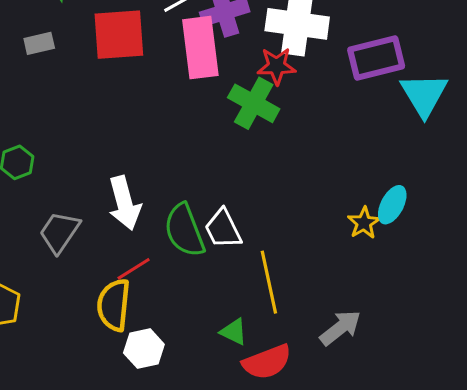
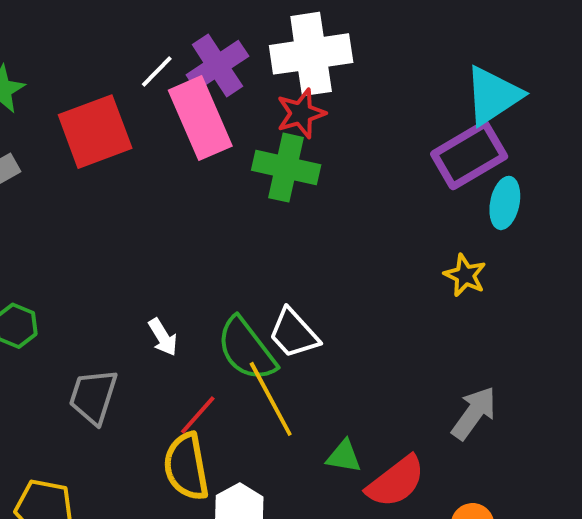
purple rectangle: (376, 58) -> (469, 155), moved
cyan triangle: (424, 95) -> (493, 95), turned 44
white arrow: (125, 203) -> (163, 337), size x0.6
cyan ellipse: (392, 205) -> (505, 203), moved
yellow line: (269, 282) -> (271, 399), moved

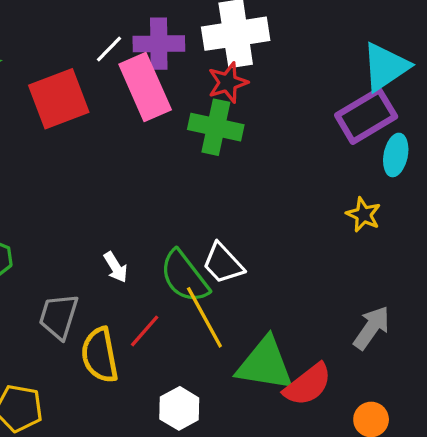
purple cross: (217, 65) -> (159, 44), turned 33
green triangle: (344, 456) -> (265, 364), size x2.0
yellow semicircle: (186, 467) -> (100, 355), moved

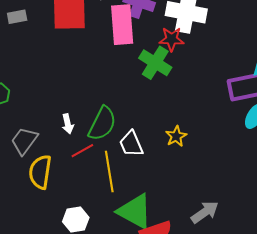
yellow star: (363, 215) -> (176, 136), moved
green semicircle: (184, 277) -> (102, 124), moved, turned -135
red line: (145, 331) -> (82, 151), moved

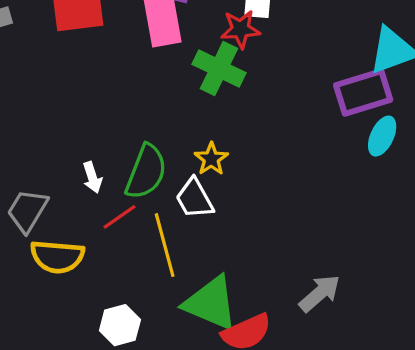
yellow star: (176, 136) -> (211, 159), moved
yellow semicircle: (40, 172) -> (57, 257), turned -88

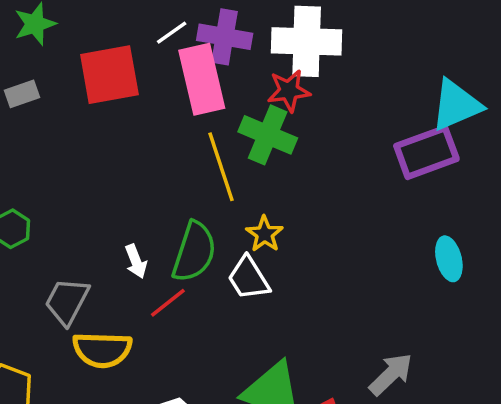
cyan ellipse: (382, 136) -> (449, 259), moved, turned -36
yellow line: (165, 245) -> (221, 167), moved

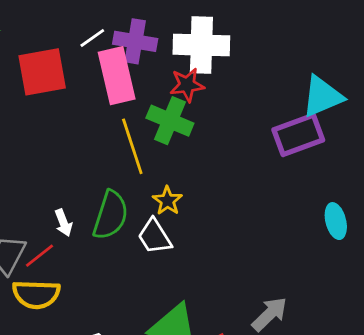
cyan ellipse: (449, 259) -> (336, 221), moved
red line: (168, 303) -> (40, 256), moved

